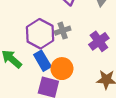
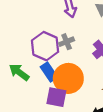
orange circle: (62, 69) -> (68, 78), size x1.4

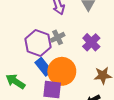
green arrow: (19, 72) -> (15, 81), moved

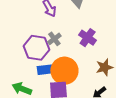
blue rectangle: (43, 67) -> (46, 70), turned -48

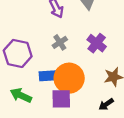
purple hexagon: (37, 48) -> (18, 53), moved

